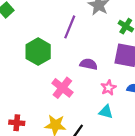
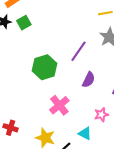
purple semicircle: (89, 64) -> (89, 80), moved, turned 91
cyan triangle: (106, 112) -> (85, 133), moved

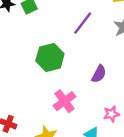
purple line: (79, 51) -> (83, 23), moved

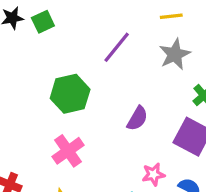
pink cross: (64, 101) -> (68, 151), moved

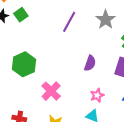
green hexagon: (70, 94) -> (24, 64), moved
pink star: (153, 174) -> (97, 95), moved

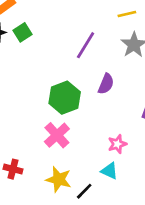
purple semicircle: (90, 63) -> (106, 84), moved
green hexagon: (24, 64) -> (65, 98), moved

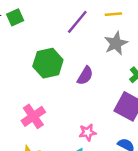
purple line: (86, 45) -> (77, 22), moved
green hexagon: (65, 98) -> (48, 63), moved

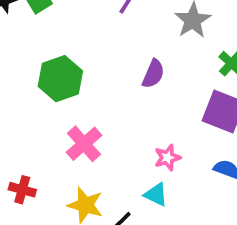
green hexagon: (48, 63) -> (60, 79), moved

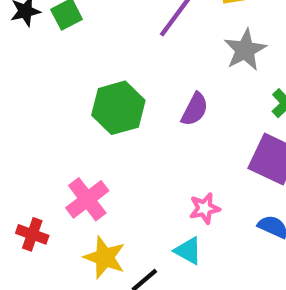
green hexagon: (60, 79) -> (118, 108), moved
pink cross: (84, 144) -> (87, 199), moved

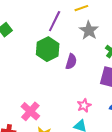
green hexagon: (118, 108) -> (48, 49), moved

